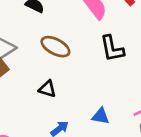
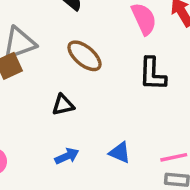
black triangle: (47, 89) -> (63, 105), turned -42

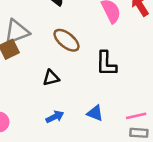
black L-shape: (152, 74) -> (106, 64), moved

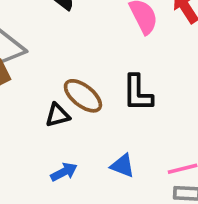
brown ellipse: (66, 40) -> (83, 96), moved

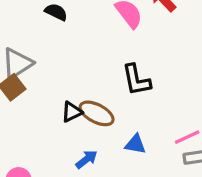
brown ellipse: (83, 96) -> (97, 113), moved

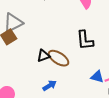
blue triangle: (135, 144) -> (97, 77), moved

